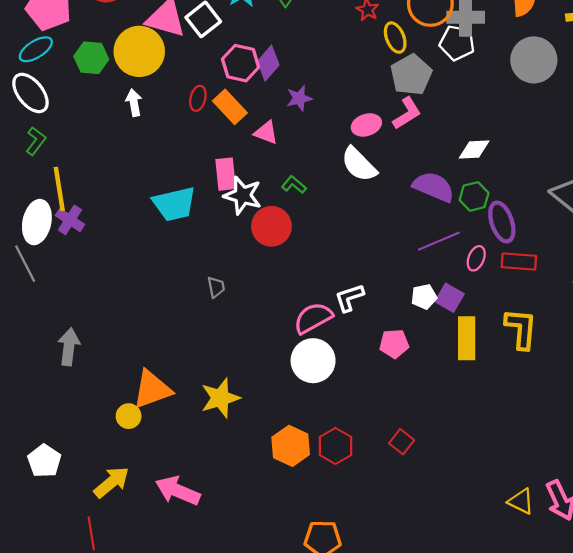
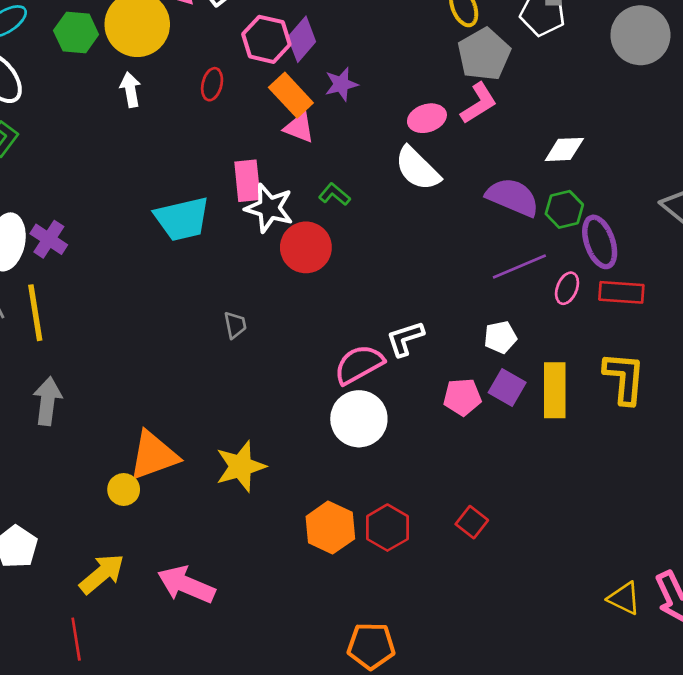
orange rectangle: (230, 107) -> (291, 95), moved
yellow line: (59, 189) -> (35, 313), moved
purple square: (450, 298) -> (507, 387), moved

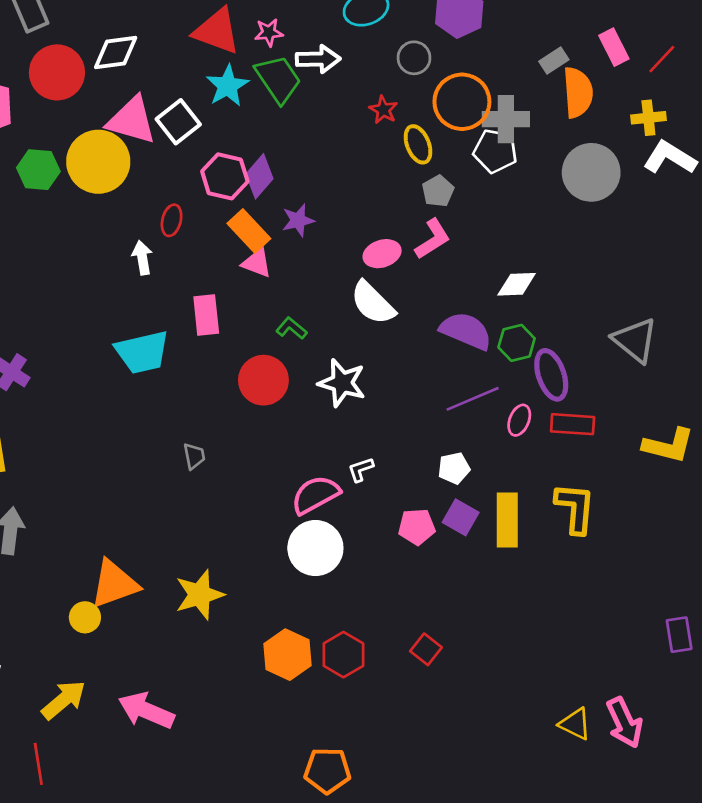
gray pentagon: (484, 54) -> (438, 191), size x0.6
white arrow: (130, 90) -> (142, 258), moved
white star: (269, 208) -> (342, 383), moved
white L-shape: (405, 339) -> (361, 469), size x0.7

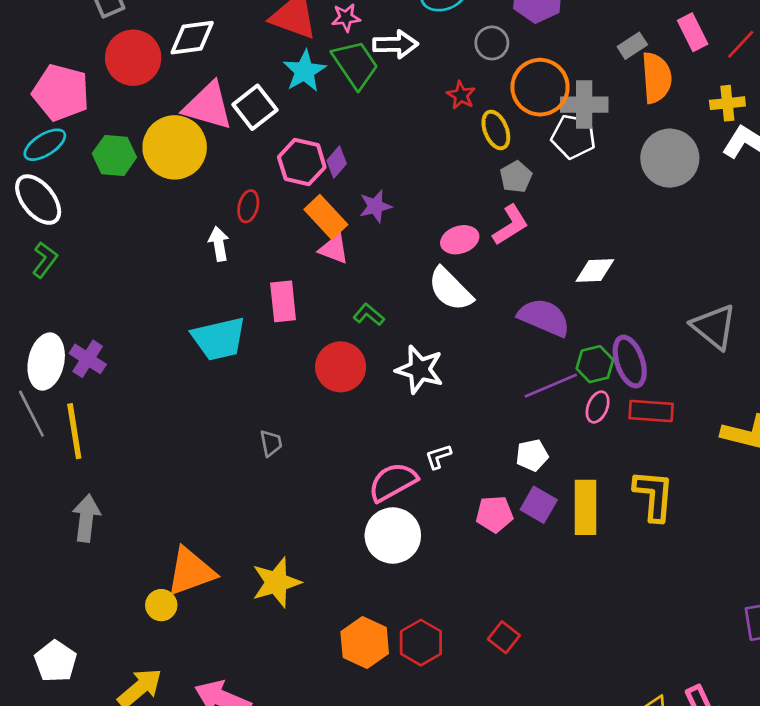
purple diamond: (259, 176) -> (337, 162), size x0.7
green hexagon: (517, 343) -> (595, 364), moved

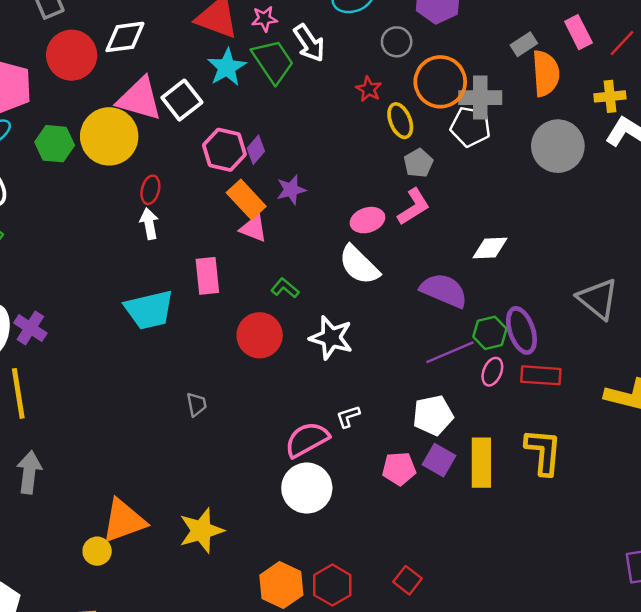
white arrow: (395, 44) -> (309, 43), turned 57
red ellipse: (248, 206) -> (150, 190), moved
white pentagon: (532, 455) -> (433, 415), size x1.4

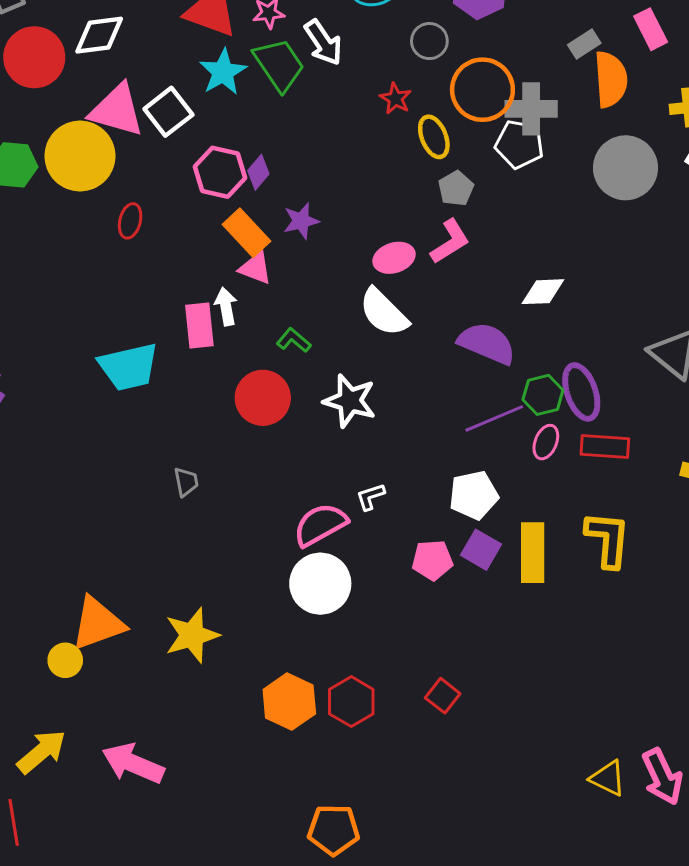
white arrow: (149, 224) -> (226, 306), moved

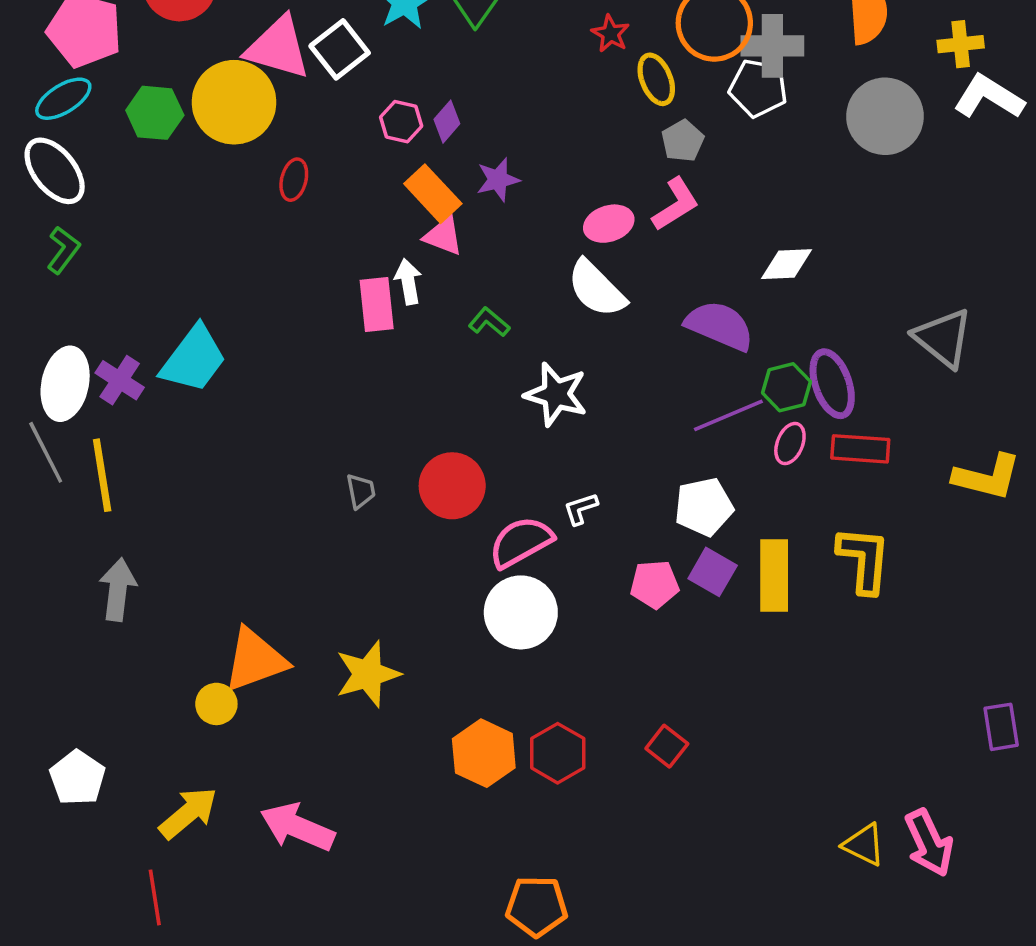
pink hexagon: (220, 172) -> (401, 122), size x0.7
cyan trapezoid: (129, 367) -> (194, 359), moved, turned -40
red circle: (263, 398) -> (452, 486), moved

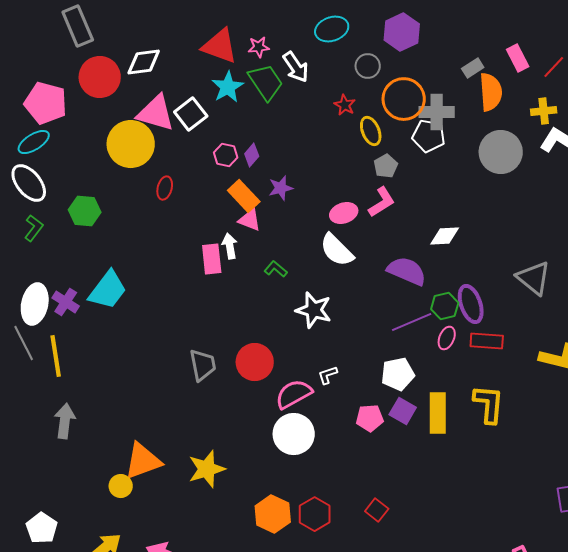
green hexagon: (155, 113) -> (85, 211), moved
gray trapezoid: (361, 491) -> (203, 365), size x1.6

